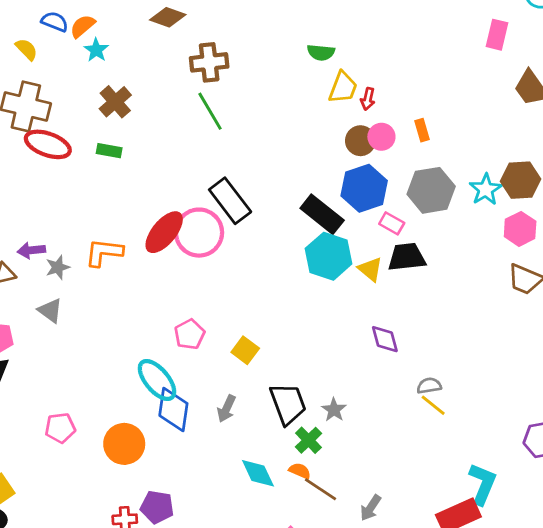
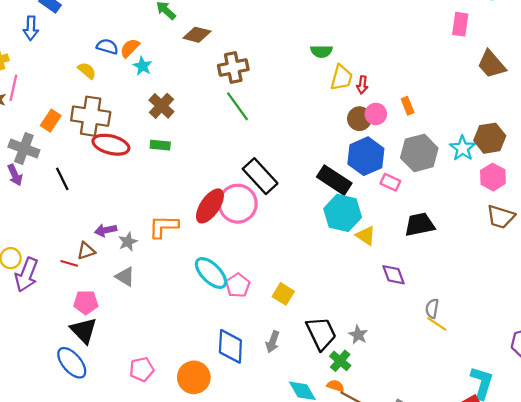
black trapezoid: (407, 257) -> (420, 225), moved
yellow triangle: (370, 269) -> (366, 236), moved
cyan ellipse: (157, 380) -> (211, 273), moved
gray semicircle: (429, 386) -> (432, 309), turned -66

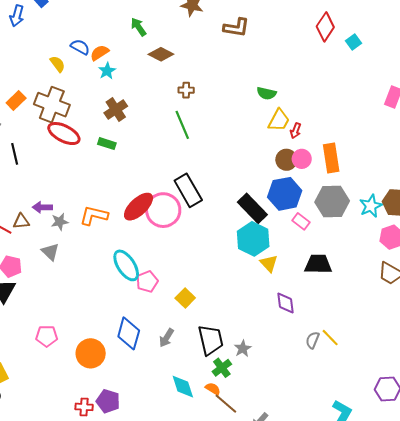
brown cross: (233, 67) -> (186, 90), size x0.6
orange rectangle: (408, 106) -> (331, 158), size x1.8
yellow line: (437, 324) -> (330, 338), moved

